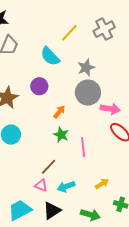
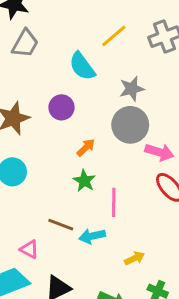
brown line: (49, 167) -> (61, 225), turned 60
pink triangle: (41, 185) -> (29, 249), moved
cyan arrow: (66, 186) -> (92, 236), moved

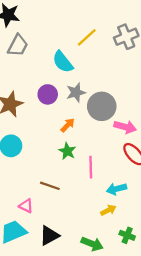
gray star: (132, 89) -> (76, 92), moved
cyan arrow: (92, 236) -> (116, 189), moved

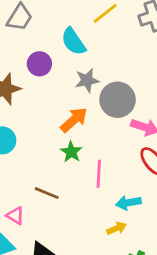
purple circle: (48, 94) -> (39, 64), moved
orange arrow: (68, 125) -> (74, 120), size x1.5

